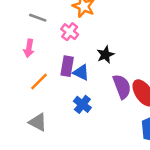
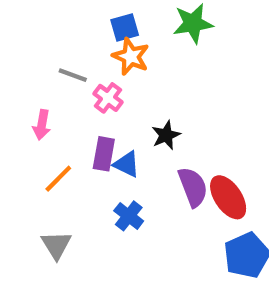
gray line: (38, 18) -> (73, 75), moved
gray triangle: (38, 122) -> (56, 245), turned 30

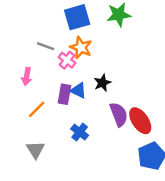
blue square: (125, 27) -> (77, 17), size x1.5
orange star: (131, 56) -> (81, 47), moved
blue triangle: (127, 164) -> (78, 90), moved

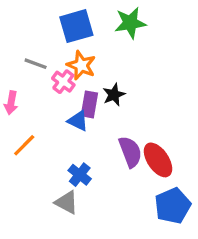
black star: (102, 83) -> (114, 95), moved
purple rectangle: (64, 94) -> (89, 104), moved
gray triangle: (35, 150) -> (67, 202), moved, turned -30

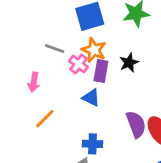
black star: (114, 95) -> (129, 63), moved
purple rectangle: (89, 104) -> (101, 71), moved
blue cross: (80, 175) -> (93, 144), turned -36

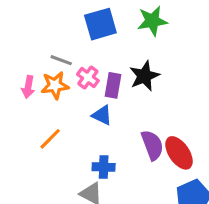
orange star: (94, 50) -> (55, 85), moved, turned -30
black star: (129, 63) -> (144, 76), size x1.4
pink arrow: (34, 82) -> (28, 87), moved

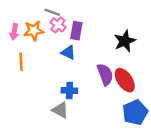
gray line: (61, 60) -> (52, 12), moved
black star: (144, 76) -> (125, 41), moved
orange line: (50, 139) -> (21, 62), moved, turned -48

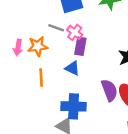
pink cross: (58, 25) -> (75, 32), moved
orange line: (21, 62) -> (41, 77), moved
blue cross: (69, 90) -> (74, 106), size x1.5

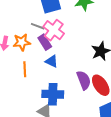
pink cross: (75, 32) -> (54, 30), size x1.5
purple rectangle: (80, 46) -> (45, 42), moved, turned -42

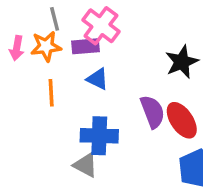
gray line: (38, 26) -> (55, 19), moved, turned 56
purple rectangle: (45, 42) -> (85, 46), turned -63

